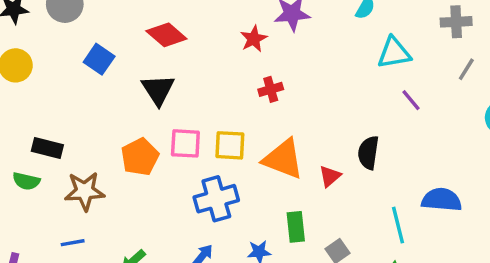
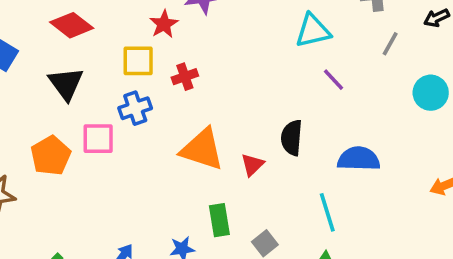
yellow square: (230, 145) -> (138, 61), moved
blue cross: (216, 199) -> (135, 108), moved, size x0.7
blue semicircle: (442, 200) -> (359, 159), moved

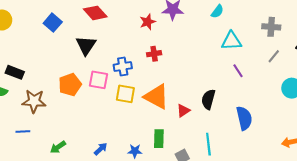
yellow square: (138, 61) -> (125, 94), moved
blue semicircle: (359, 159) -> (244, 118), turned 65
cyan line: (327, 212) -> (208, 144), moved

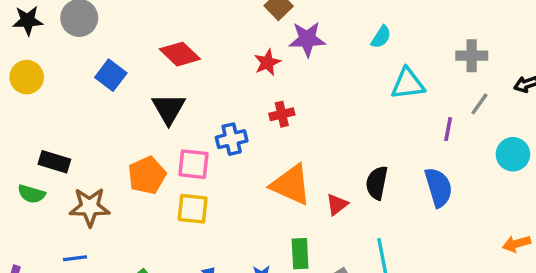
purple line: (238, 71) -> (448, 129), moved, turned 48
yellow square: (125, 94) -> (193, 209), moved
blue semicircle: (244, 118) -> (439, 187), moved

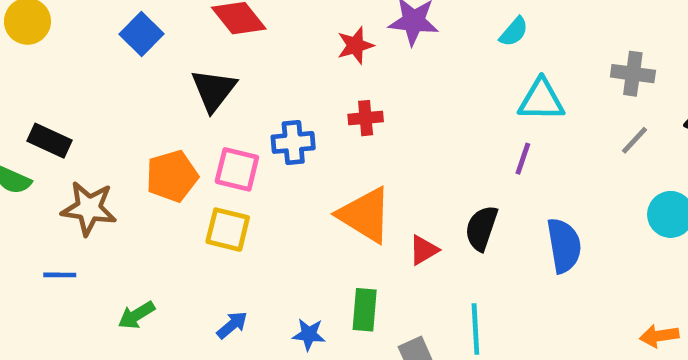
purple line: (448, 129) -> (523, 159), moved

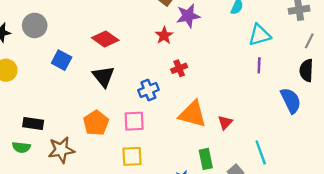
pink square: (237, 169) -> (134, 121), moved
black semicircle: (481, 228) -> (306, 70), moved
yellow square: (228, 230) -> (132, 156), moved

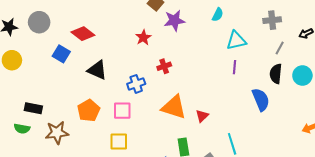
red star: (164, 35) -> (143, 38), moved
red diamond: (105, 39) -> (83, 34), moved
black triangle: (103, 76) -> (97, 70), turned -30

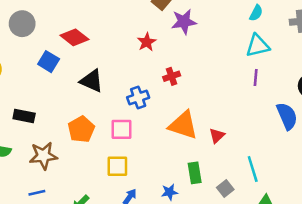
cyan semicircle: (218, 15) -> (256, 13), moved
black rectangle: (33, 108) -> (24, 116), moved

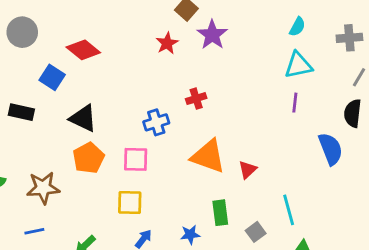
purple star: (184, 22) -> (212, 35), turned -30
red star: (147, 42) -> (167, 43), moved
black triangle: (92, 81) -> (83, 118), moved
black rectangle: (24, 116) -> (21, 112), moved

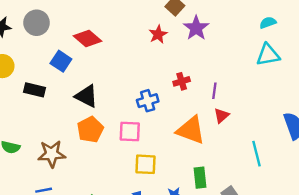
cyan semicircle: (297, 27) -> (268, 23), turned -140
purple line: (295, 103) -> (214, 91), moved
red triangle: (248, 170) -> (221, 116), moved
yellow square: (130, 203) -> (146, 164), moved
cyan line: (289, 210) -> (257, 154), moved

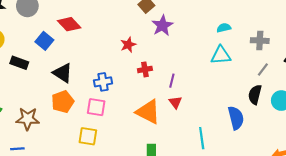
red star: (158, 34) -> (128, 45), moved
blue cross: (148, 101) -> (103, 82), moved
red triangle: (221, 116) -> (175, 102), turned -32
yellow square: (146, 164) -> (88, 136), moved

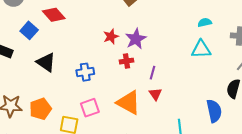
purple star: (162, 26) -> (136, 39), moved
orange pentagon: (63, 102) -> (40, 109), moved
pink square: (96, 107) -> (90, 108), moved, turned -30

